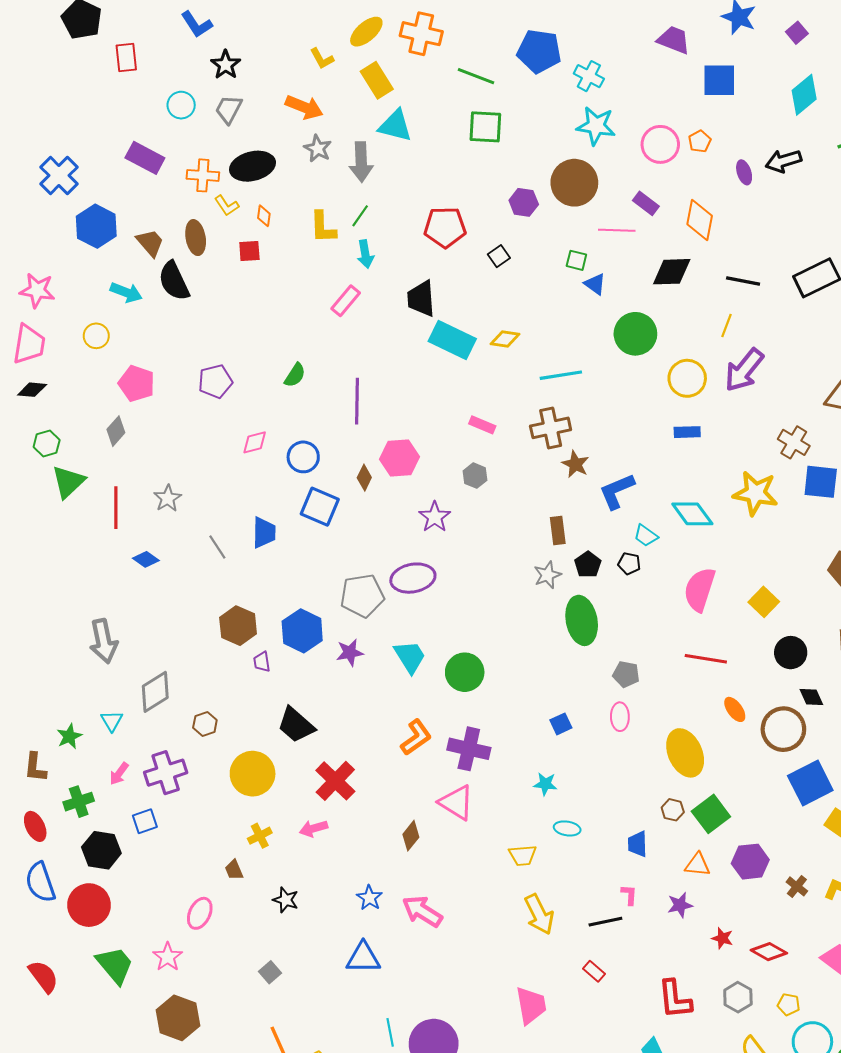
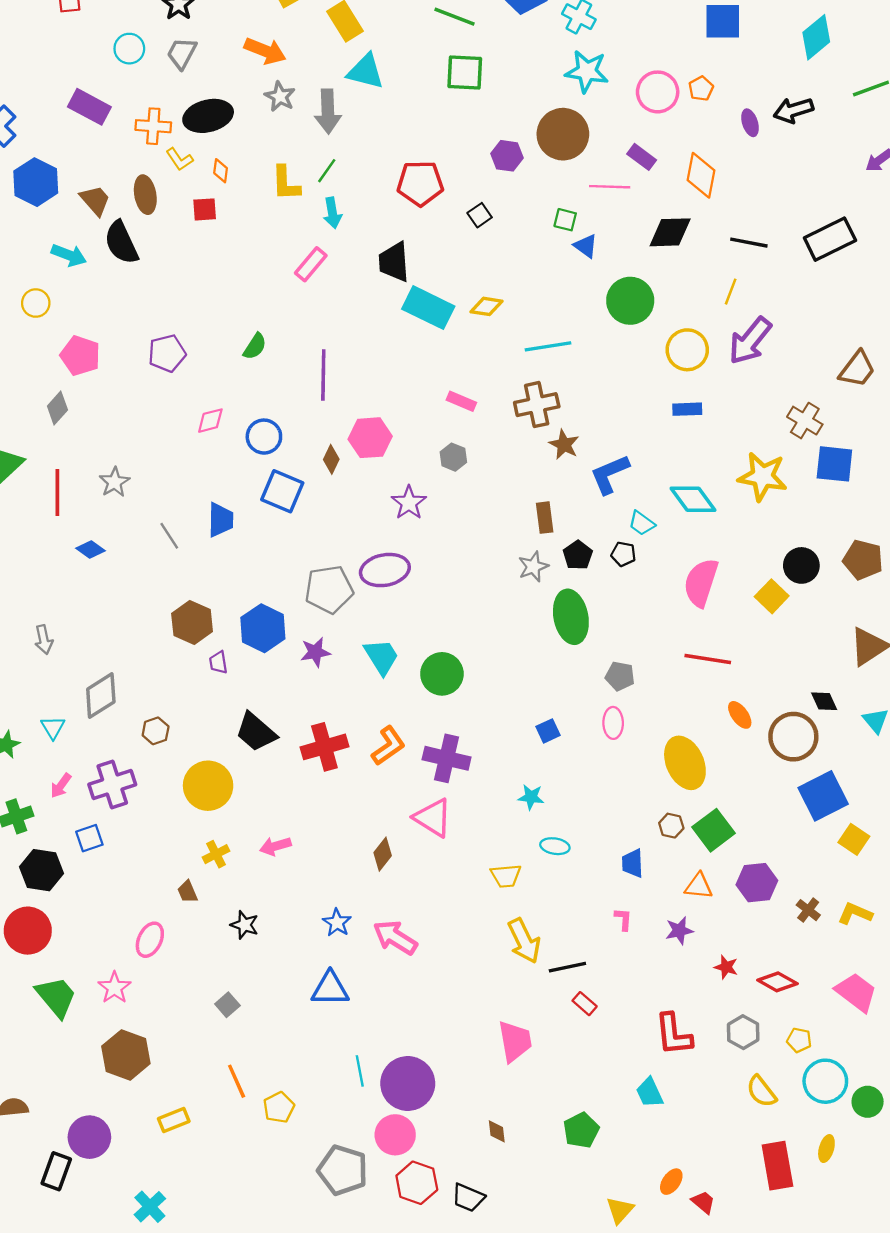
gray arrow: (103, 641) -> (44, 640), size x0.6
black circle: (791, 653) -> (801, 565), moved
red cross: (335, 781) -> (324, 747), moved, turned 30
black line: (605, 922) -> (567, 967), moved

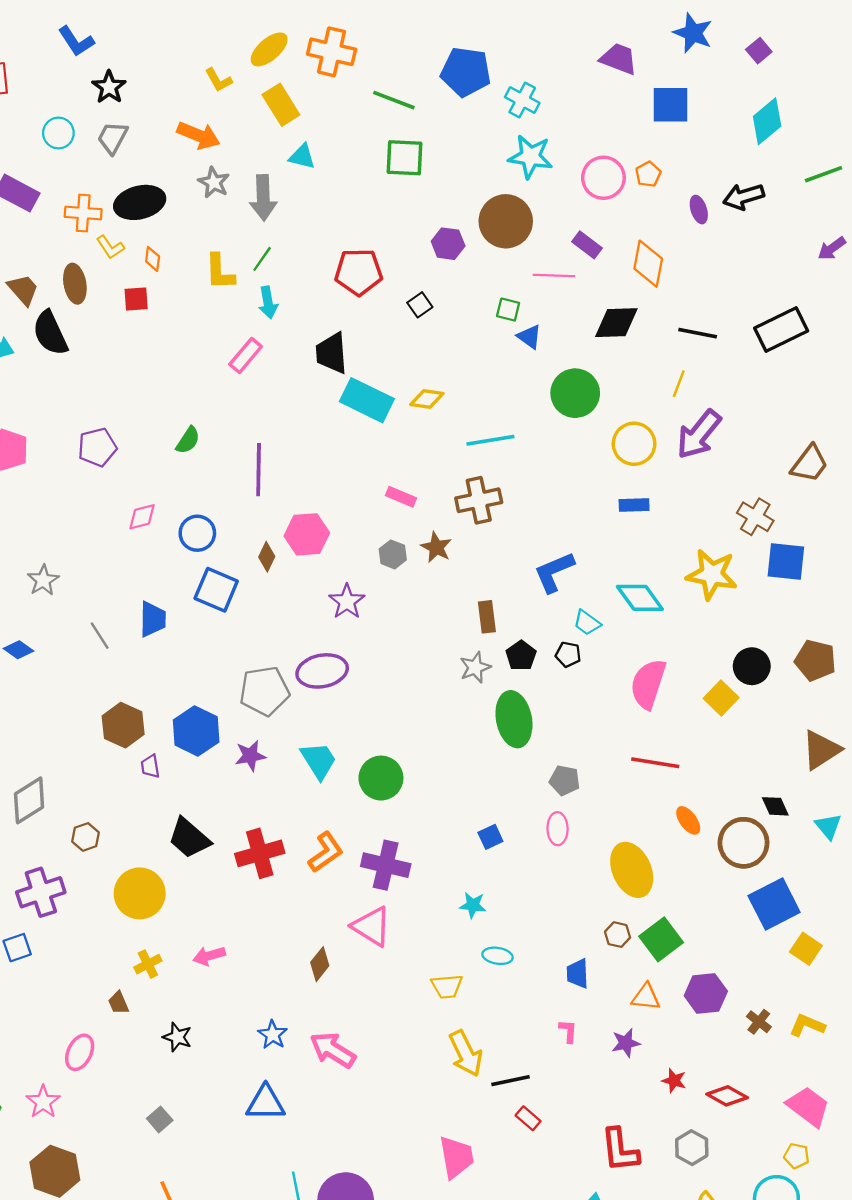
cyan triangle: (366, 71) -> (302, 157), size x0.7
brown star: (564, 445) -> (436, 547), moved
yellow pentagon: (799, 1040) -> (796, 1156), moved

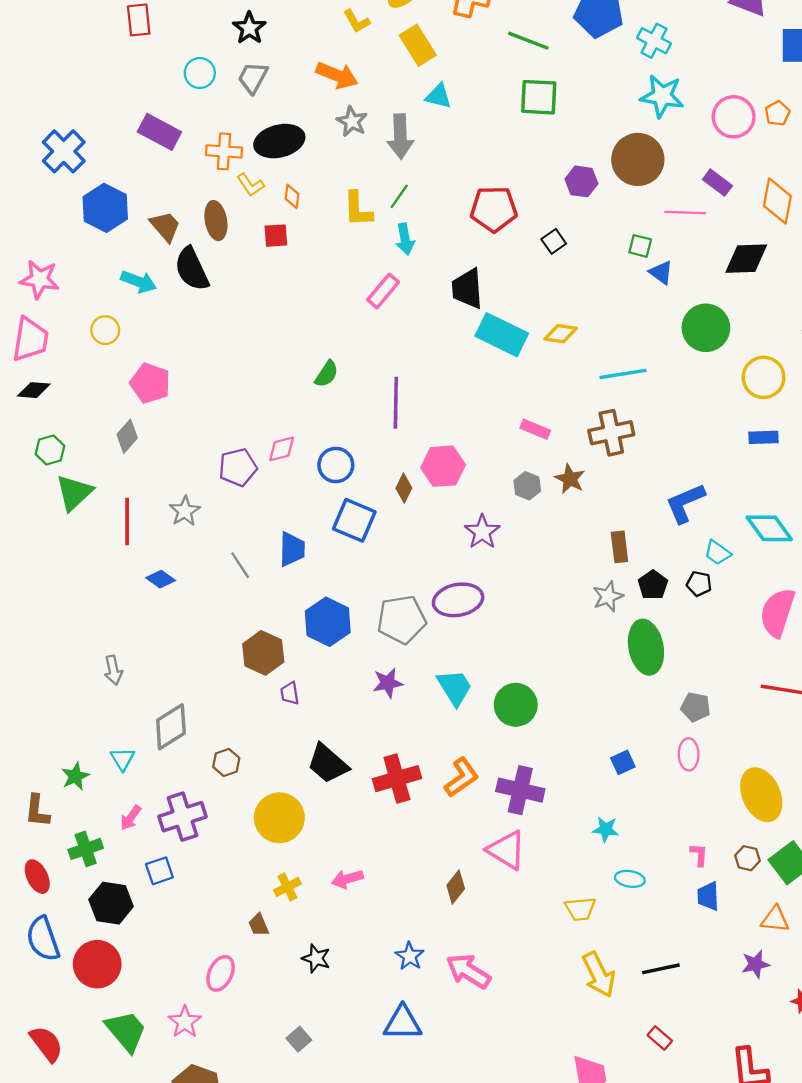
purple pentagon: (97, 447) -> (238, 467), moved
blue hexagon: (196, 731) -> (328, 622), moved
pink L-shape: (568, 1031) -> (699, 855), moved
black line: (510, 1081) -> (661, 969), moved

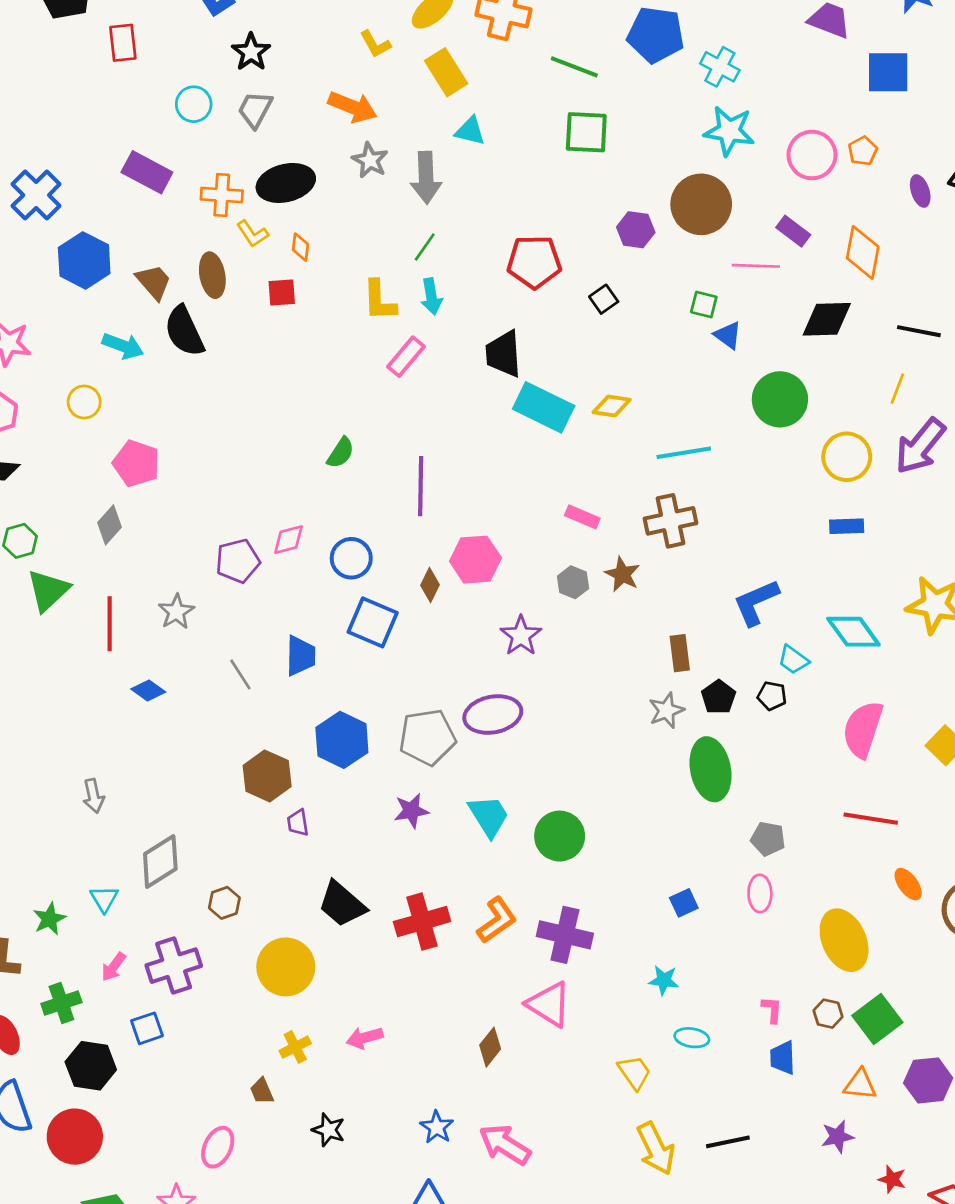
yellow L-shape: (358, 209) -> (379, 301), moved
yellow trapezoid: (580, 909) -> (634, 1072), turned -120

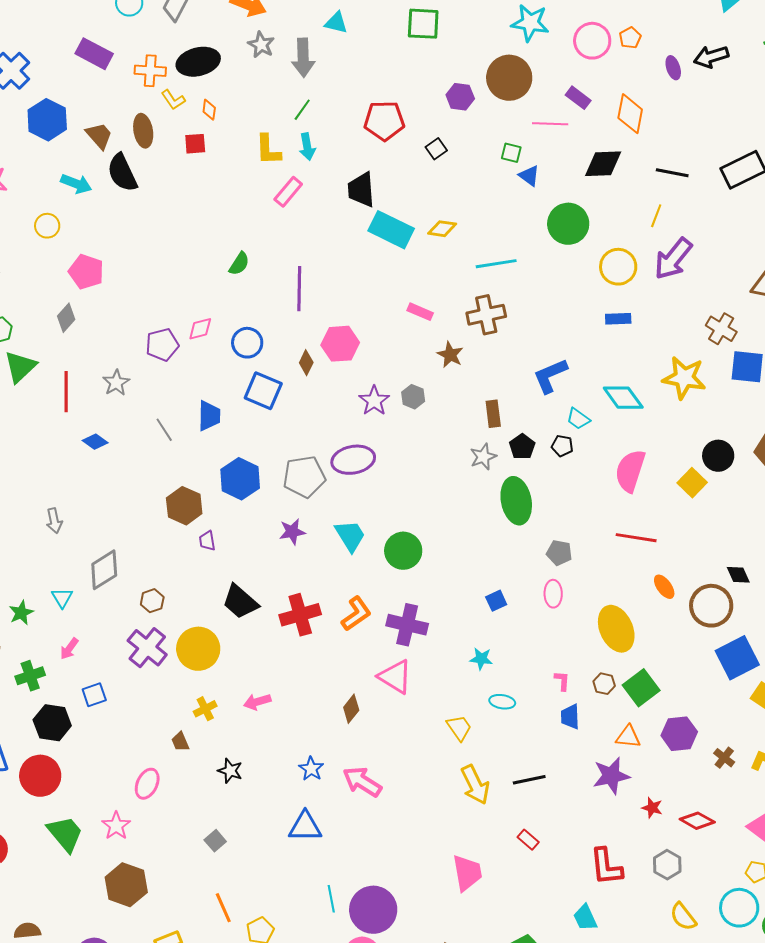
gray hexagon: (573, 582) -> (413, 397), moved
purple cross: (174, 966) -> (147, 648), moved, turned -33
purple star: (837, 1137) -> (611, 776), size x1.5

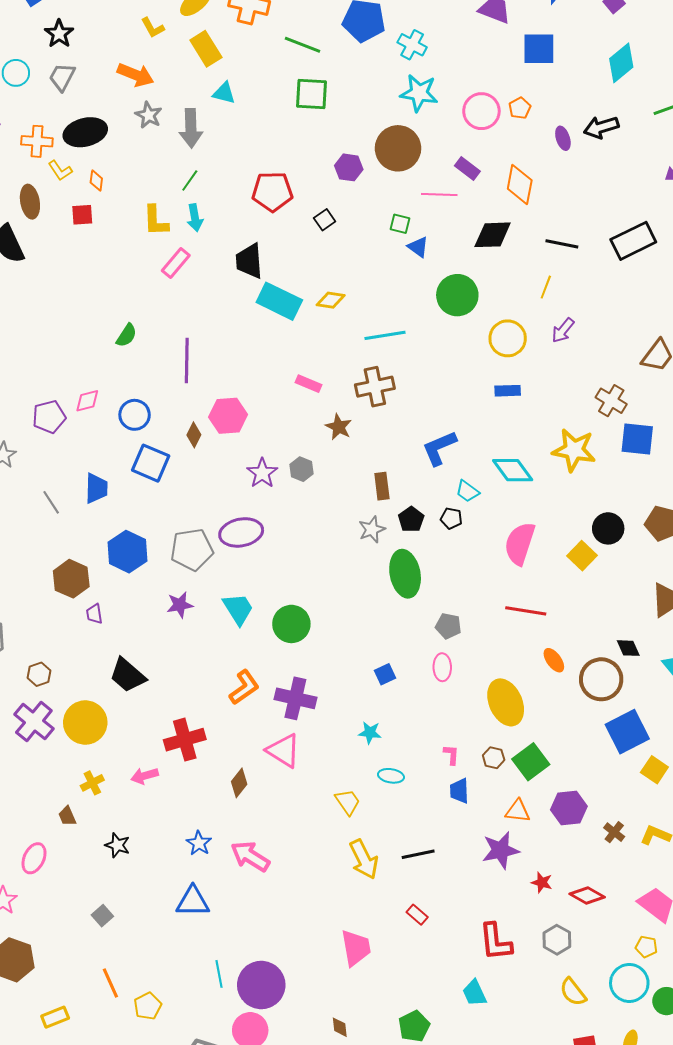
purple arrow: (673, 259) -> (563, 330), size x0.6
red cross: (300, 615) -> (185, 740), moved

